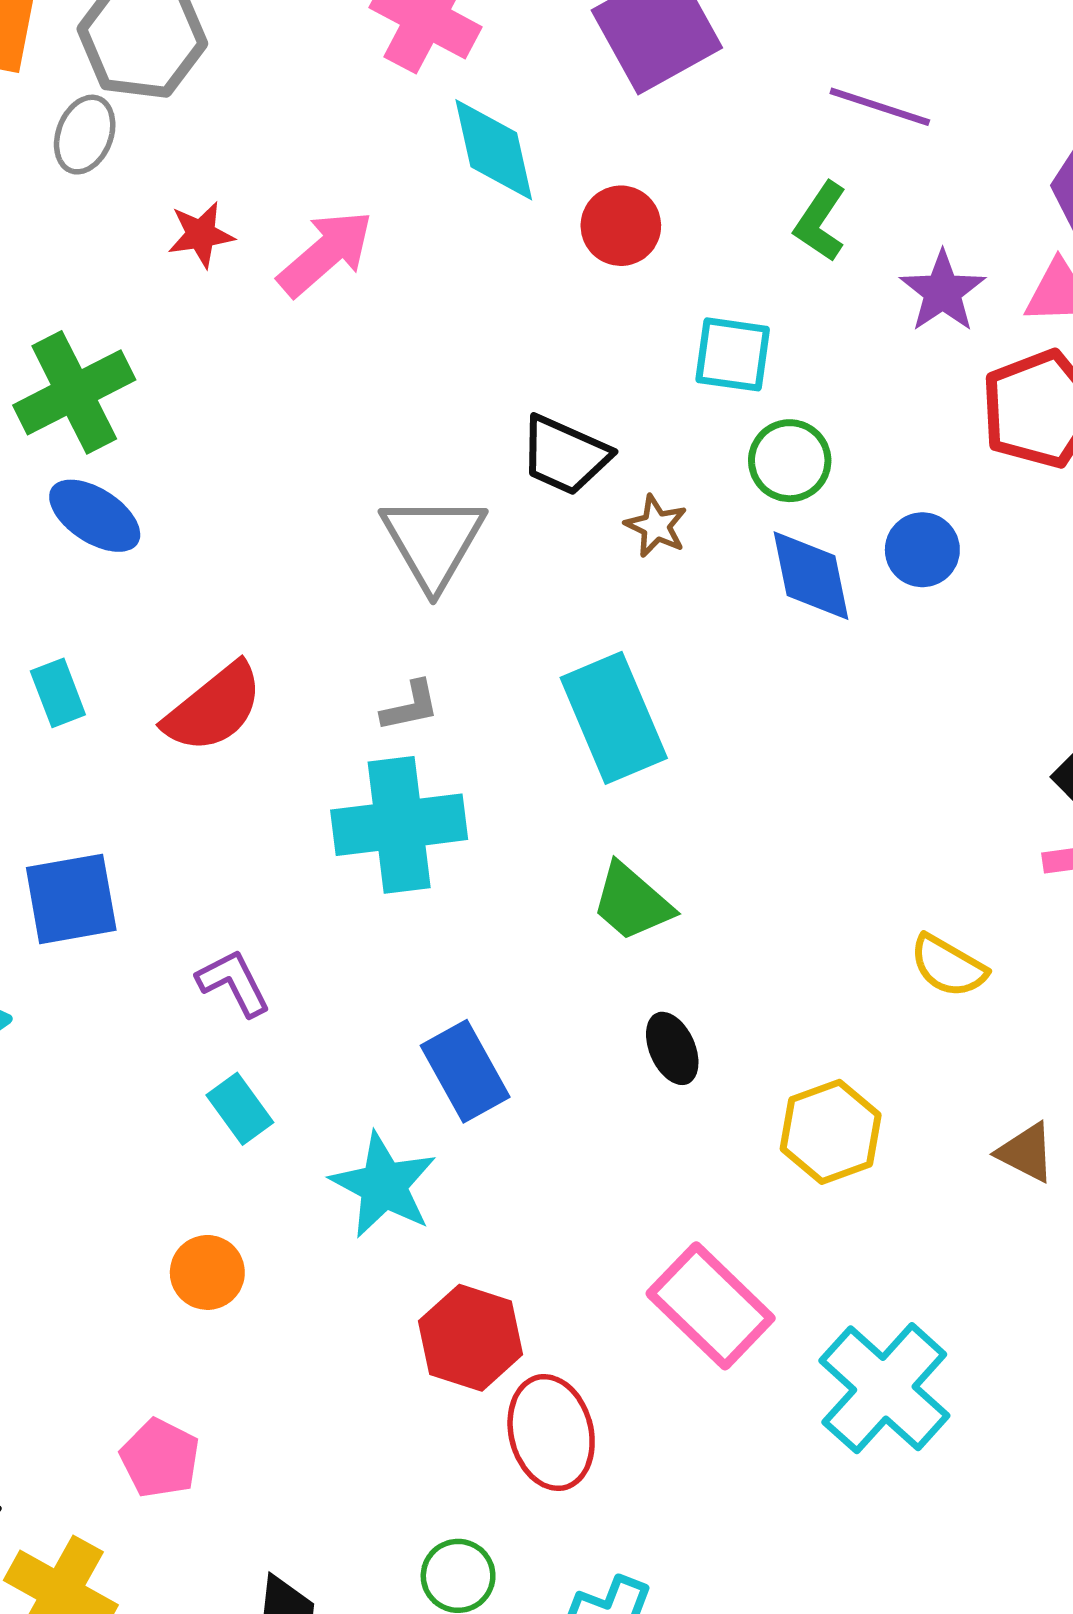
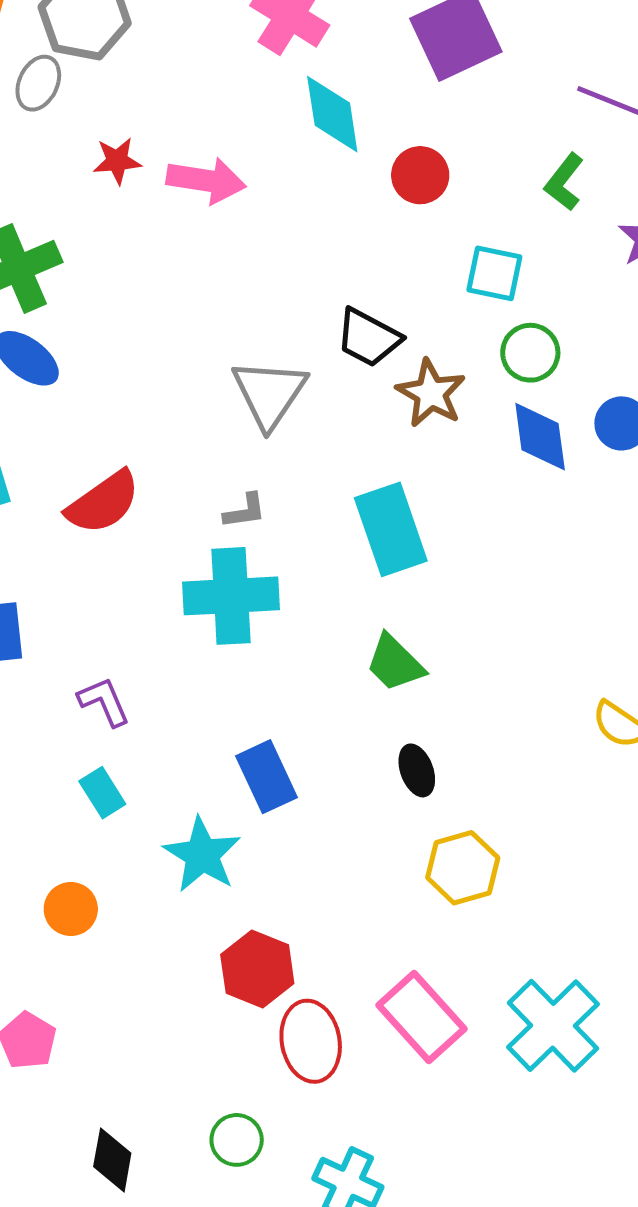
pink arrow: (326, 253) -> (206, 180), turned 46
brown star: (656, 526) -> (431, 393), size x1.5
yellow hexagon: (831, 1132) -> (463, 868), moved
pink rectangle: (711, 1306) -> (421, 1017), moved

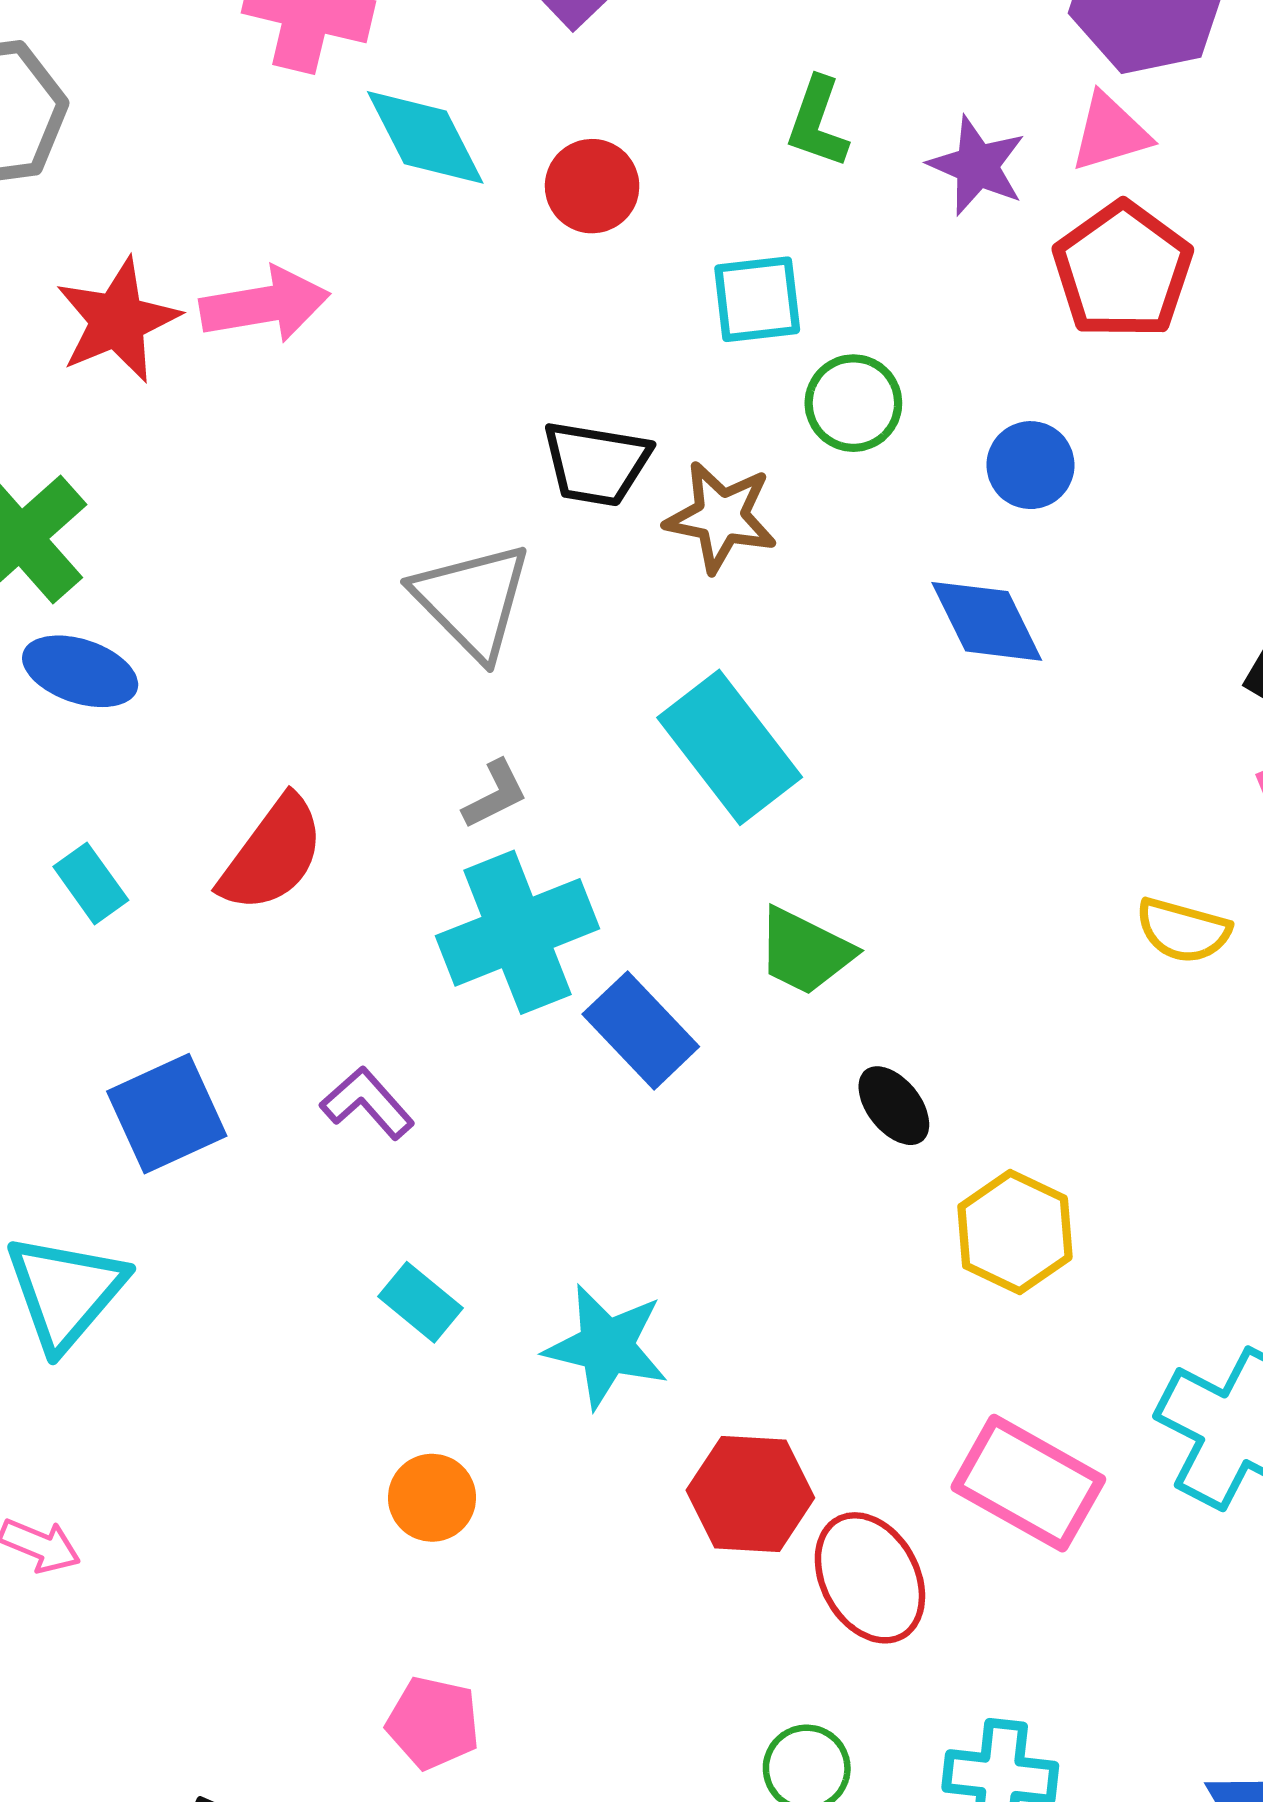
red star: (117, 161) -> (117, 320), size x1.6
blue diamond: (540, 437) -> (987, 621), moved
purple L-shape: (104, 702) -> (367, 1103), moved
blue rectangle: (266, 777) -> (641, 1030), moved

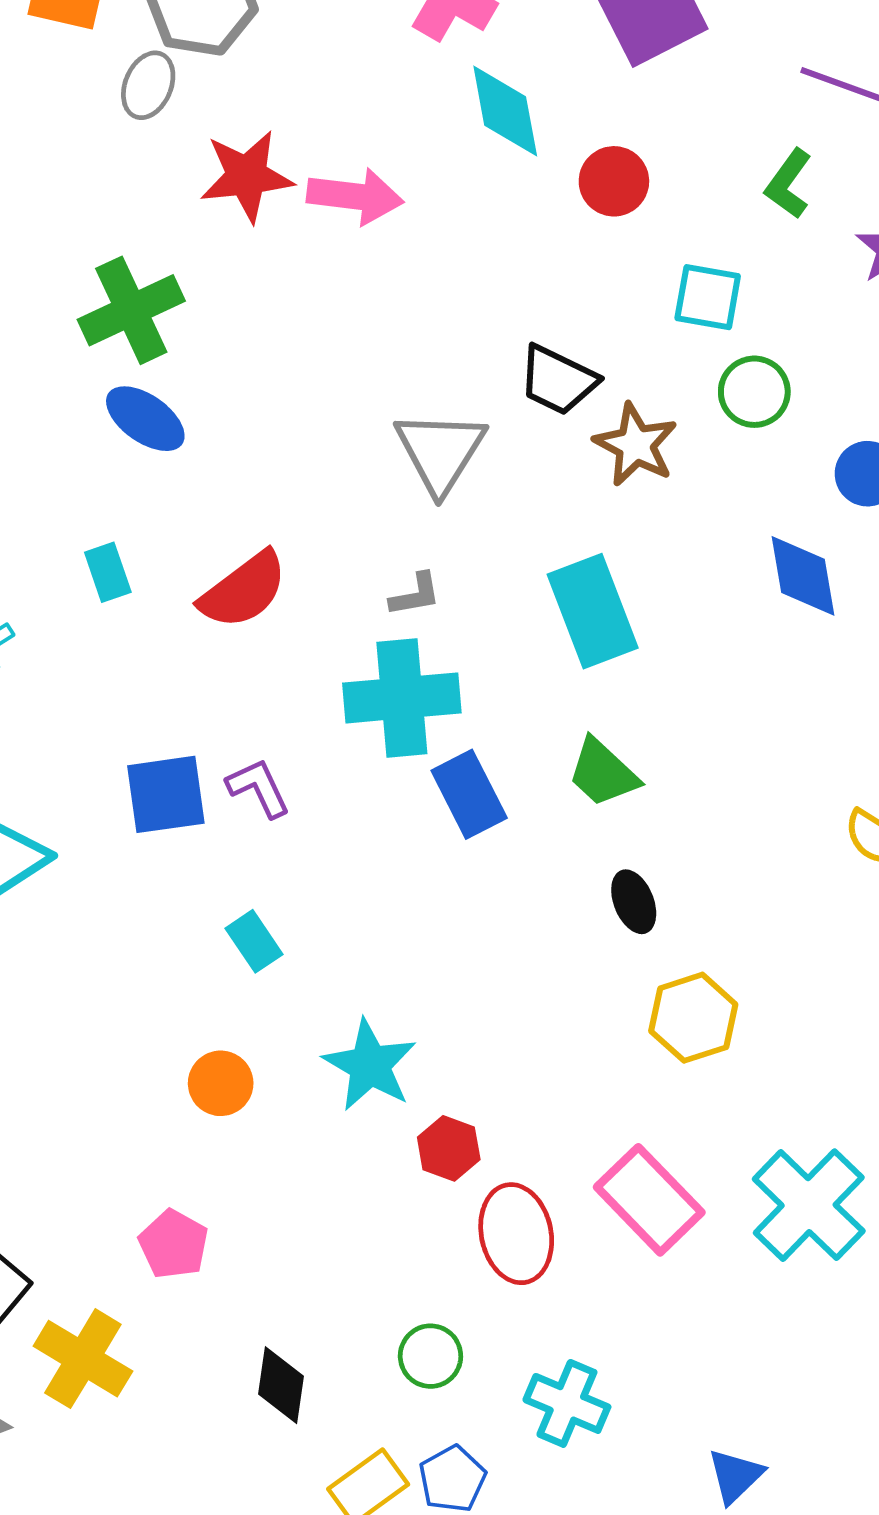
blue square: (167, 1114) -> (166, 794), moved
cyan star: (606, 1346) -> (370, 1065), moved
red hexagon: (750, 1494) -> (449, 1148), size x0.7

